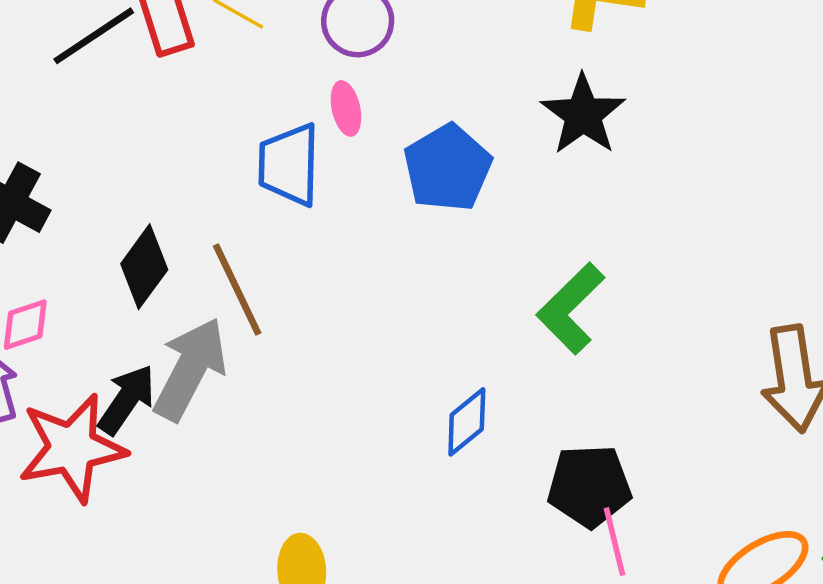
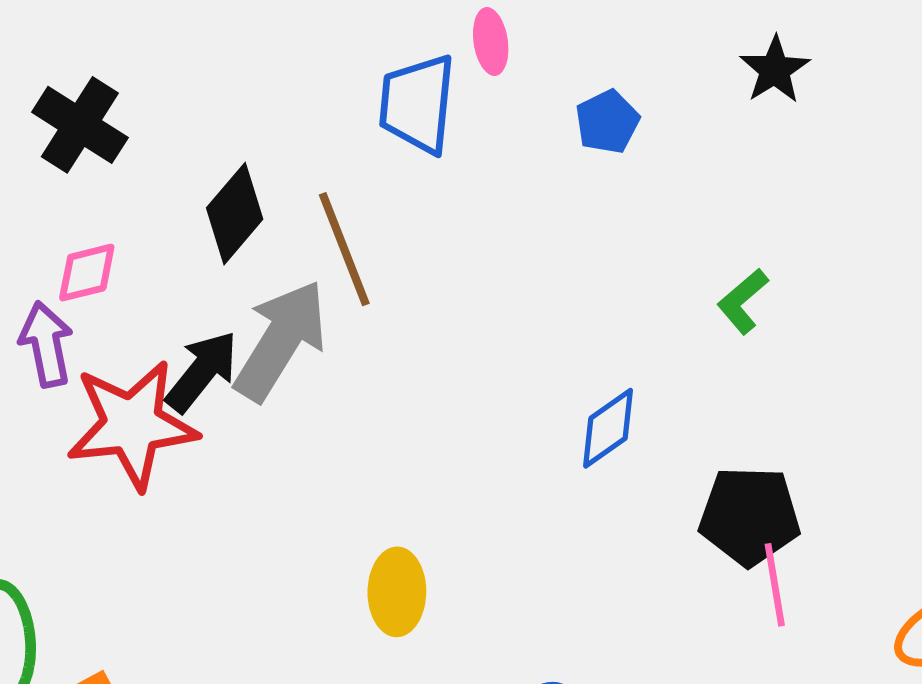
black star: (583, 115) -> (775, 70), size x0.7
blue pentagon: (448, 168) -> (607, 122), size x0.6
green L-shape: (571, 308) -> (743, 301), size x0.6

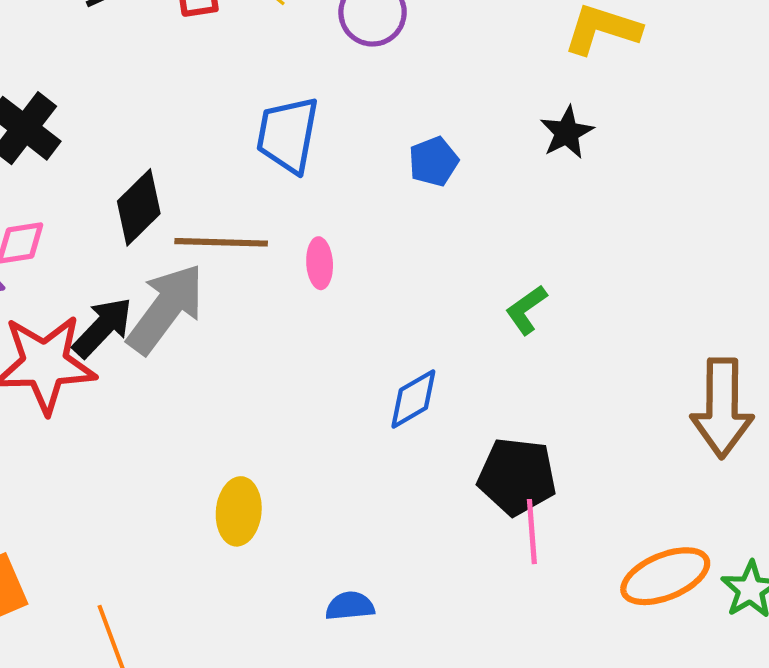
pink ellipse: (491, 42) -> (320, 263), moved
brown line: (344, 249) -> (221, 242), turned -72

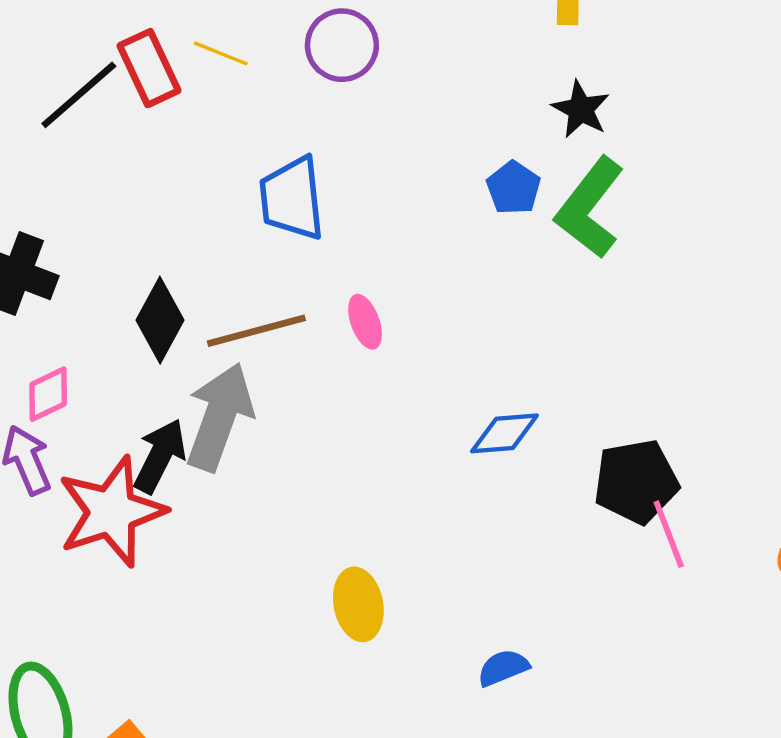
blue pentagon: (434, 162) -> (514, 188), moved
green L-shape: (526, 310) -> (590, 208), moved, size x1.8
blue diamond: (413, 399) -> (505, 433), turned 42

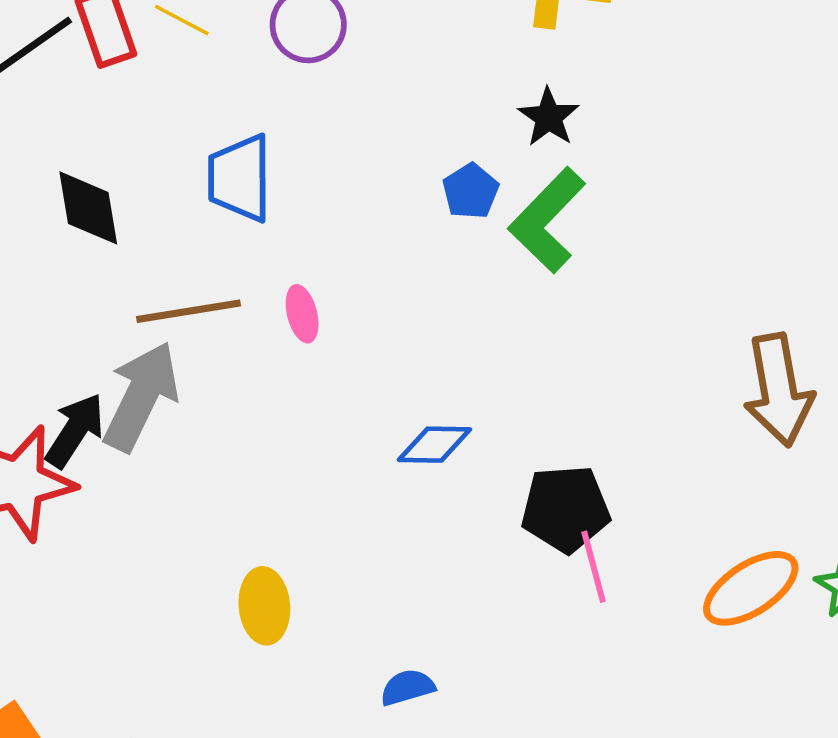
black diamond: (160, 320) -> (88, 208), moved, turned -44

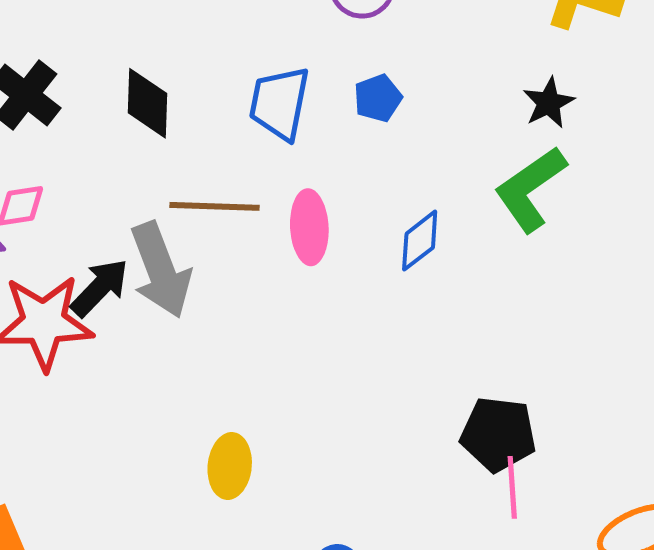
blue pentagon: (471, 191) -> (378, 98), moved
pink ellipse: (302, 314) -> (309, 227), size x1.5
gray arrow: (141, 396) -> (161, 270), turned 122
blue diamond: (434, 445) -> (420, 241), moved, turned -50

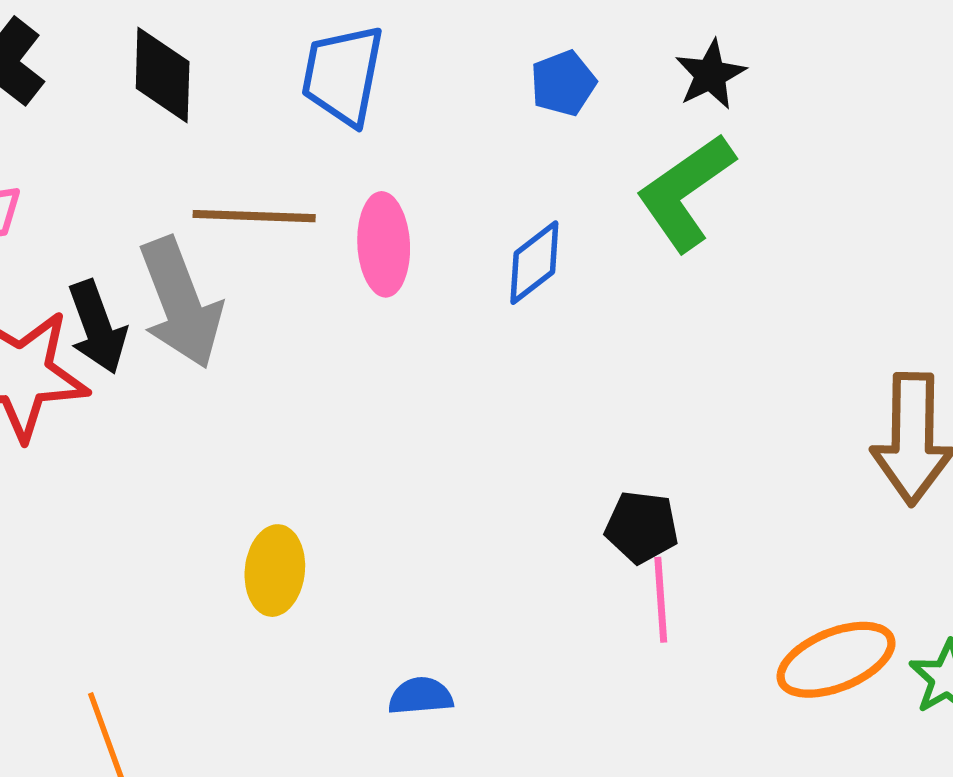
blue pentagon: (378, 98) -> (563, 83), moved
black arrow: (100, 288) -> (97, 327), turned 116
black pentagon: (498, 434) -> (642, 527), size x0.7

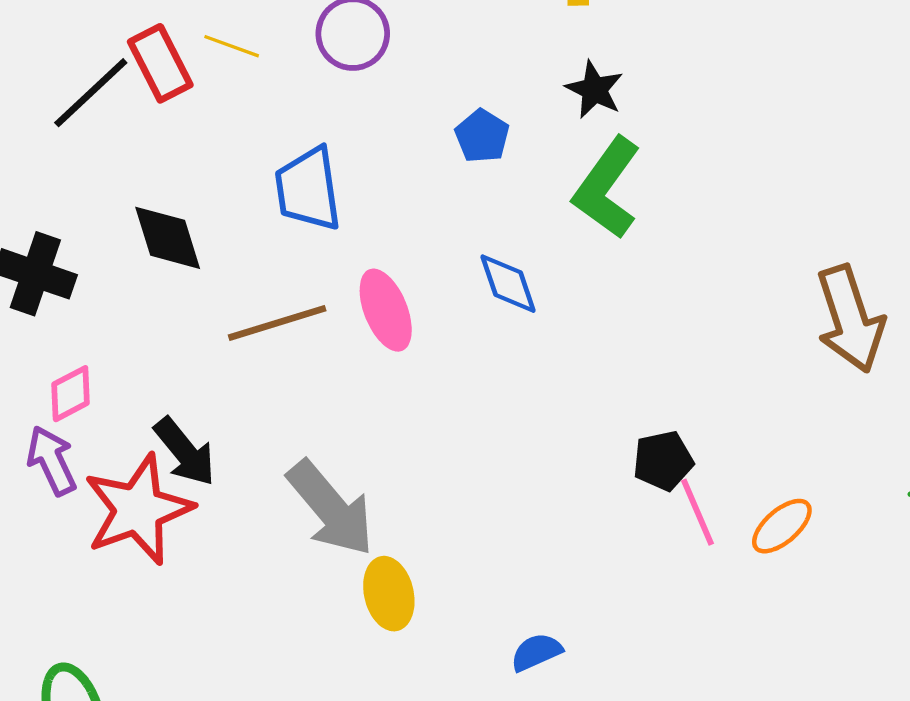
blue diamond: (534, 263) -> (508, 284), turned -52
gray arrow: (181, 303) -> (331, 508), moved
orange ellipse: (836, 660) -> (782, 526), moved, size x0.7

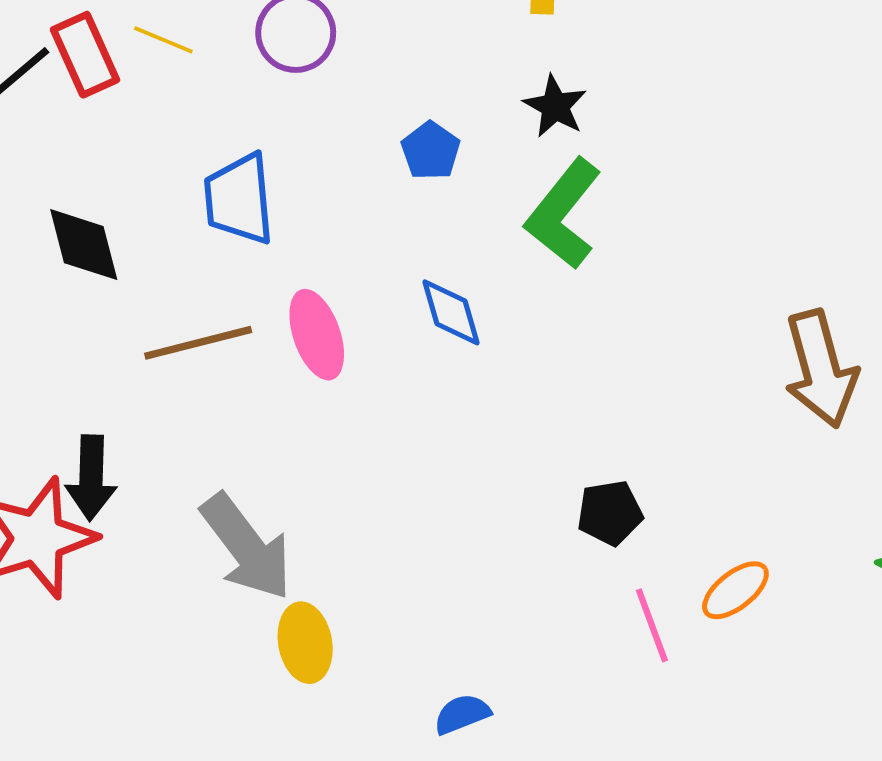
black arrow: (185, 452) -> (91, 478), turned 38
pink line: (698, 512) -> (652, 625), moved

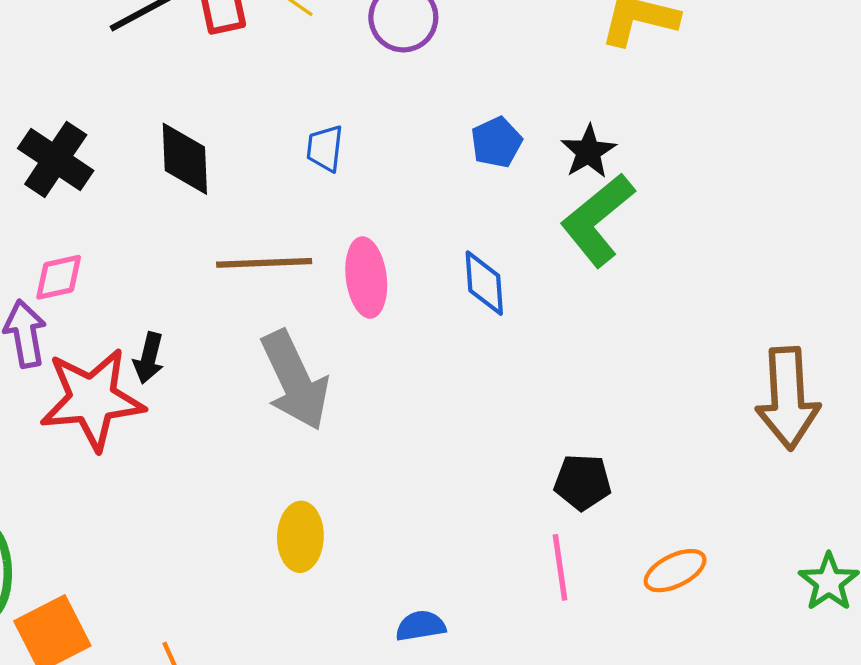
black star: (555, 106) -> (588, 152), moved
blue trapezoid: (239, 199) -> (325, 148), size x0.6
black arrow: (91, 478) -> (149, 358), size x0.7
gray arrow: (247, 547) -> (295, 380), moved
pink line: (652, 625) -> (560, 567), moved

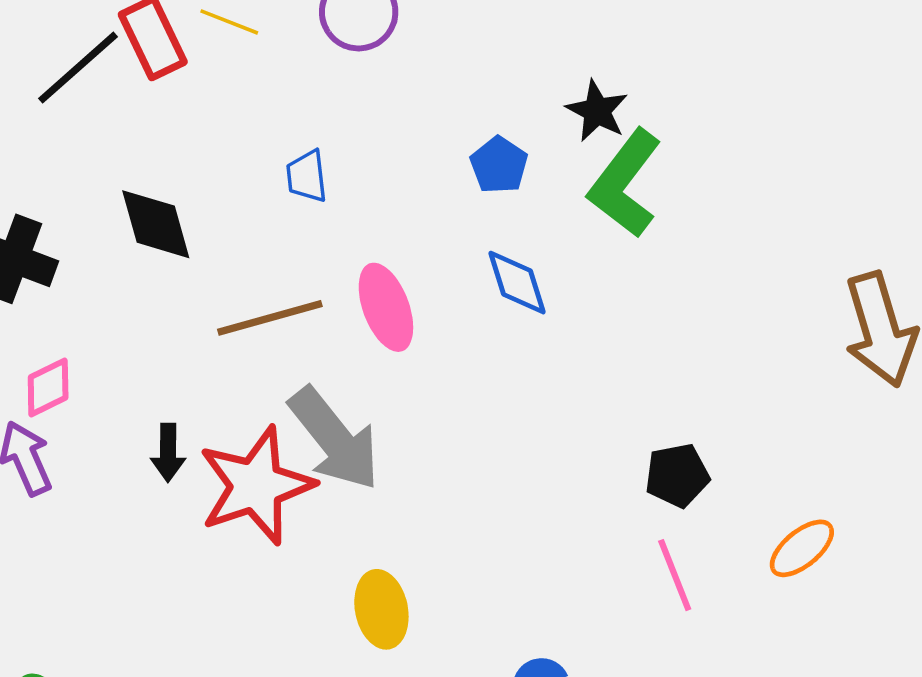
blue pentagon: (496, 142) -> (499, 165), moved
red star: (92, 399) -> (256, 486), moved

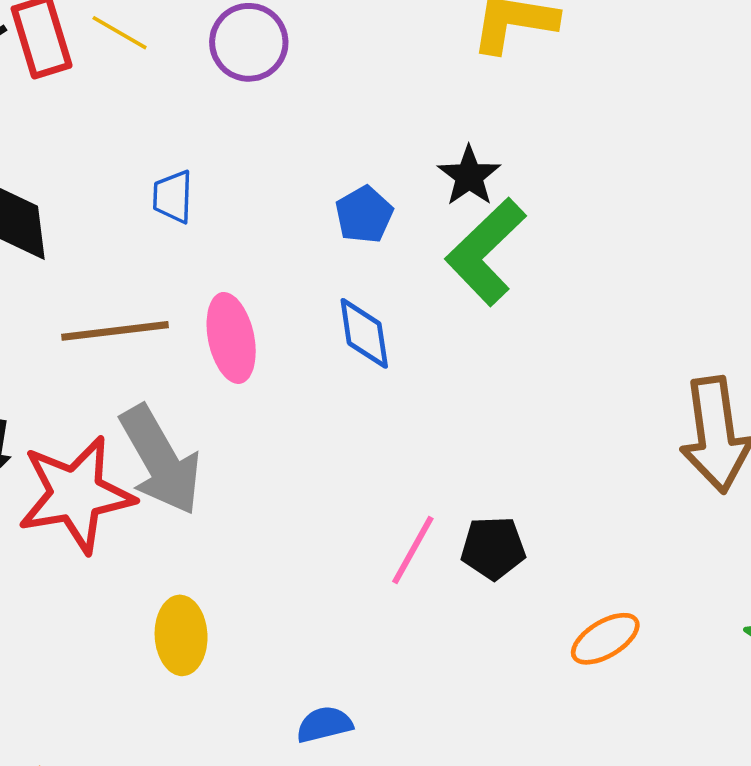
pink line: (675, 575) -> (413, 550), moved, turned 42

